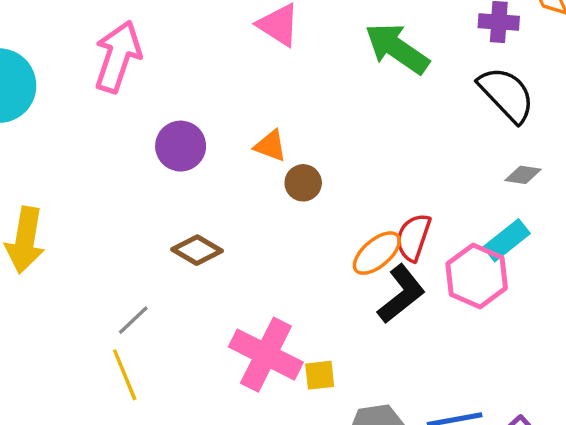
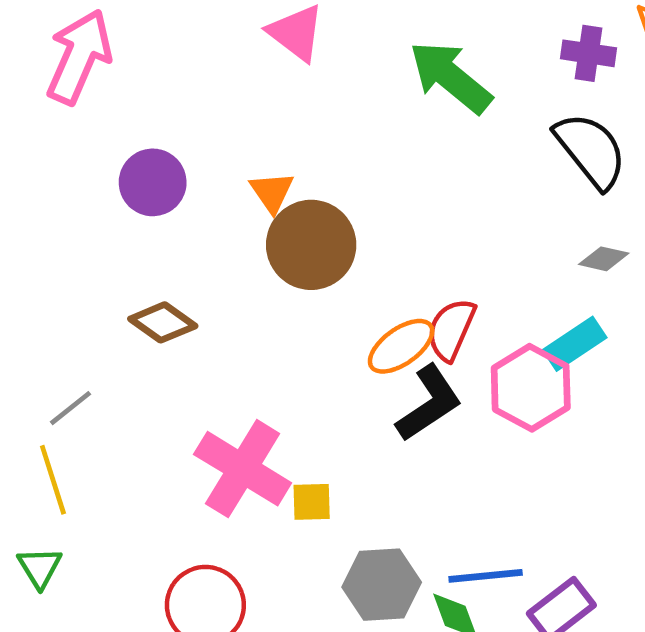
orange triangle: (270, 146) -> (272, 192), turned 30
brown circle: (303, 183) -> (311, 245), size x1.8

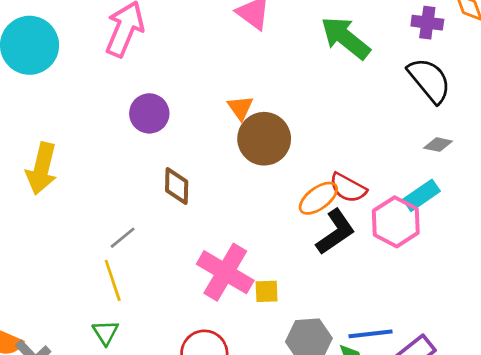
purple circle: (153, 182) -> (149, 113), moved
brown diamond: (163, 322) -> (177, 186), turned 57
red semicircle: (451, 329) -> (348, 188), turned -84

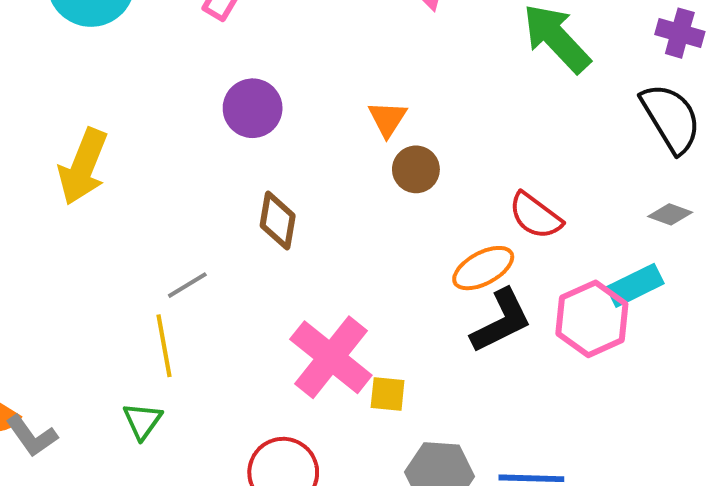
brown circle: (264, 139) -> (416, 169), size x0.6
red semicircle: (348, 188) -> (535, 216), moved

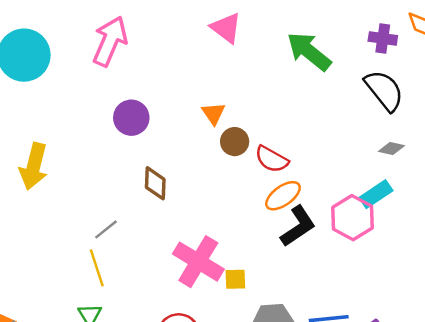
red semicircle: (535, 216) -> (272, 159), moved

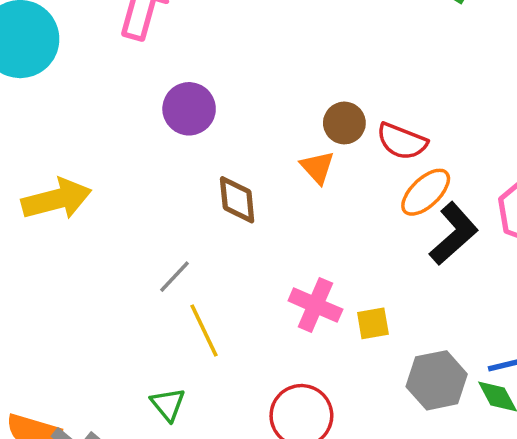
orange triangle: (213, 113) -> (317, 167), moved
yellow arrow: (34, 166) -> (57, 199), turned -111
pink cross: (198, 262) -> (315, 305), size x0.7
yellow line: (97, 268) -> (204, 330), moved

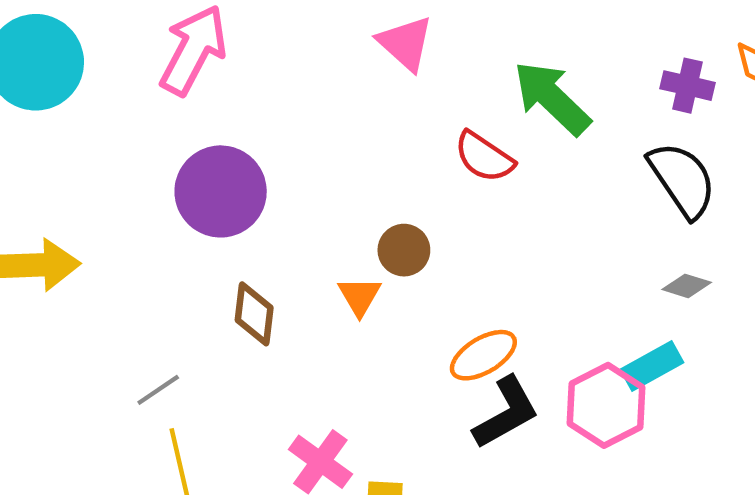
purple circle: (189, 109) -> (221, 191), size x1.4
red semicircle: (402, 141) -> (484, 157), moved

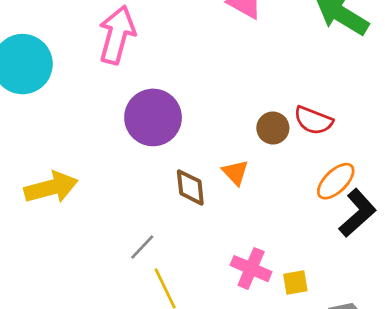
red semicircle: (484, 157) -> (313, 120), moved
orange triangle: (360, 296) -> (235, 172), moved

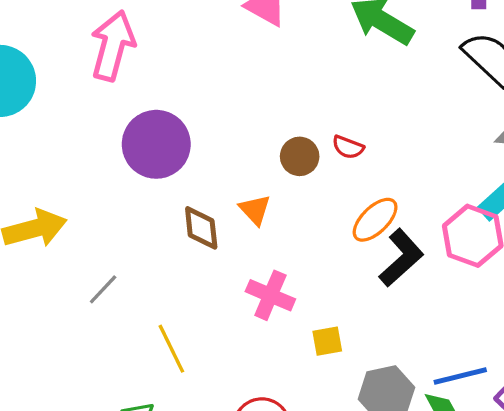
red semicircle: (313, 120) -> (348, 147), size x0.7
gray line: (142, 247) -> (103, 289), moved
pink cross: (251, 269) -> (270, 295), moved

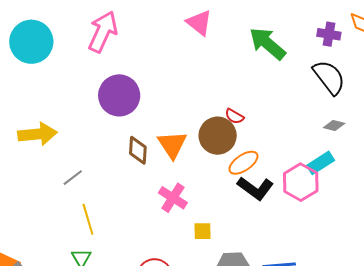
brown circle: (300, 156) -> (218, 136), moved, size x1.6
orange triangle: (255, 210) -> (172, 145), size x1.5
black L-shape: (401, 258) -> (255, 188), turned 69
yellow line: (171, 349) -> (88, 219), moved

